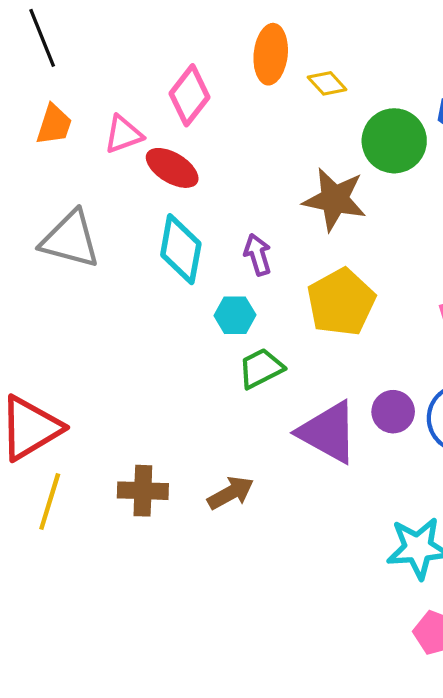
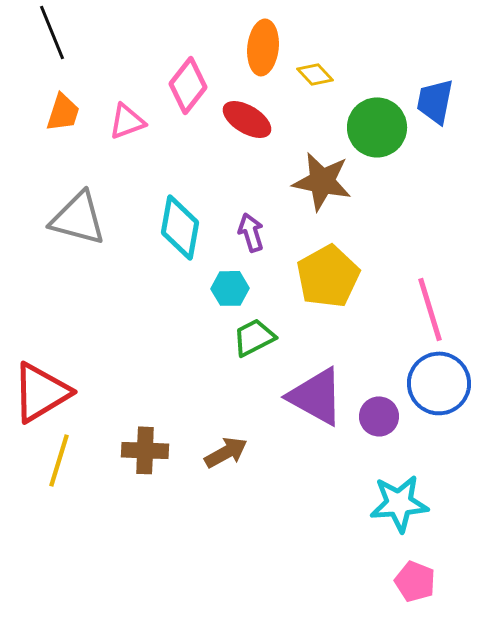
red ellipse: (172, 168) -> (247, 119), moved
purple circle: (393, 412) -> (379, 416), moved

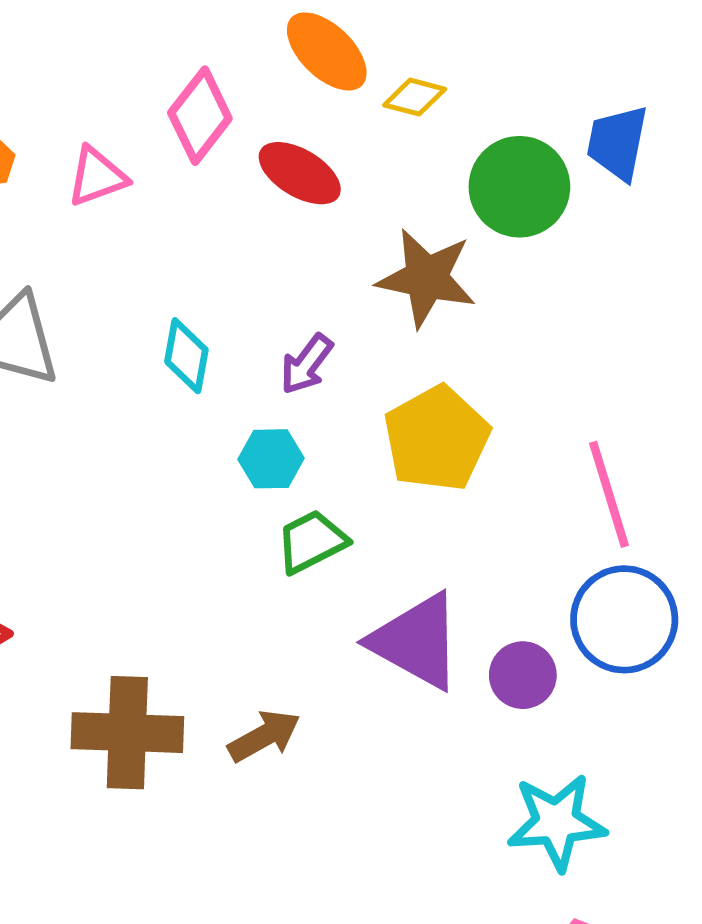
orange ellipse: (263, 47) -> (327, 51), turned -52
yellow diamond: (315, 74) -> (415, 97), turned -33
cyan diamond: (180, 227) -> (186, 356), size x0.7
purple arrow: (251, 232) -> (306, 364), turned -126
brown cross: (145, 450) -> (127, 733), size x1.4

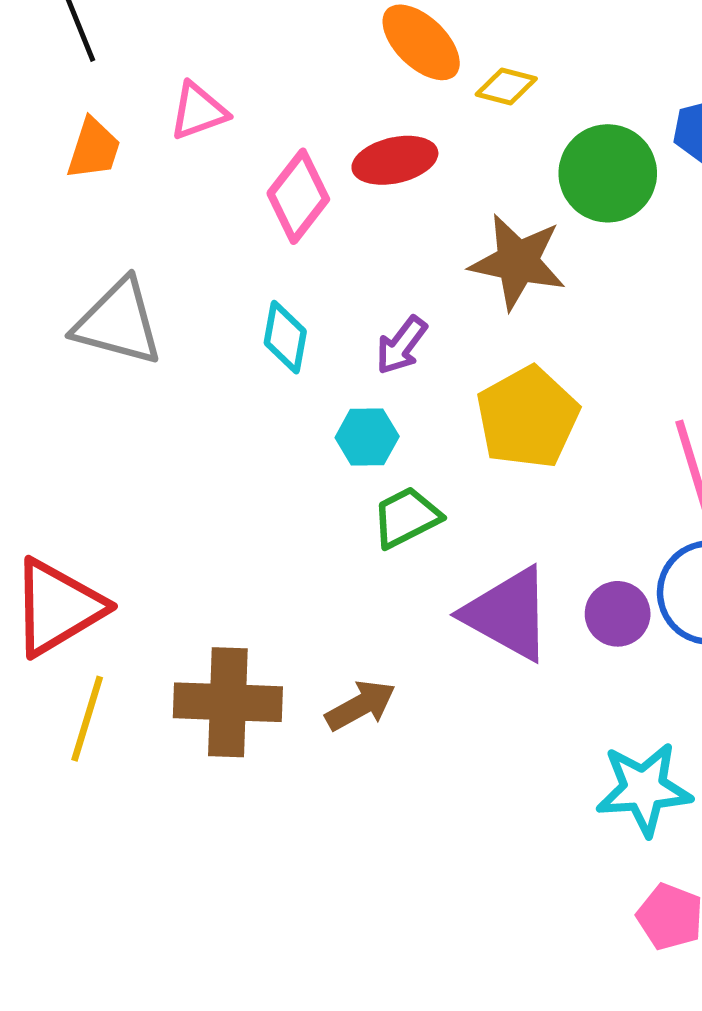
pink diamond: (200, 116) -> (298, 196), moved
red ellipse: (300, 173) -> (395, 160), turned -44
pink triangle: (97, 177) -> (198, 111), moved
purple circle: (523, 675) -> (618, 614), moved

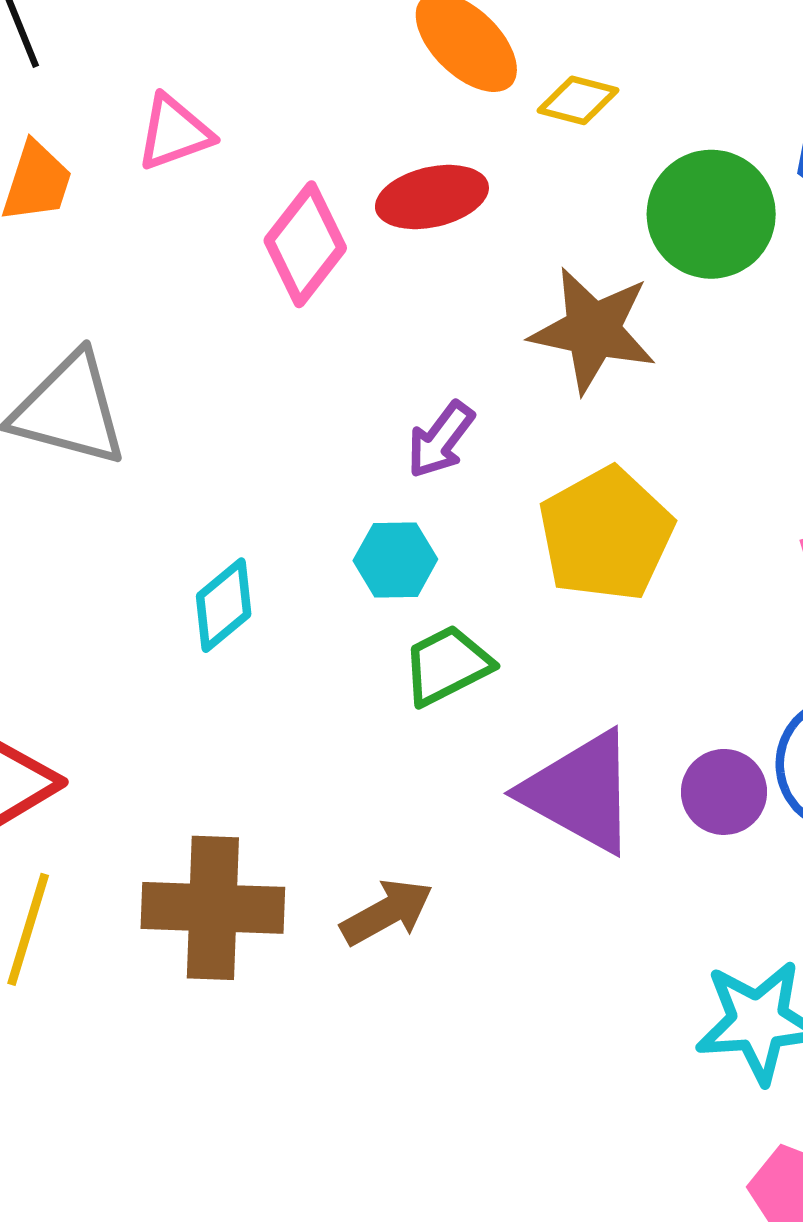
cyan diamond: (285, 337) -> (224, 605), moved, turned 40

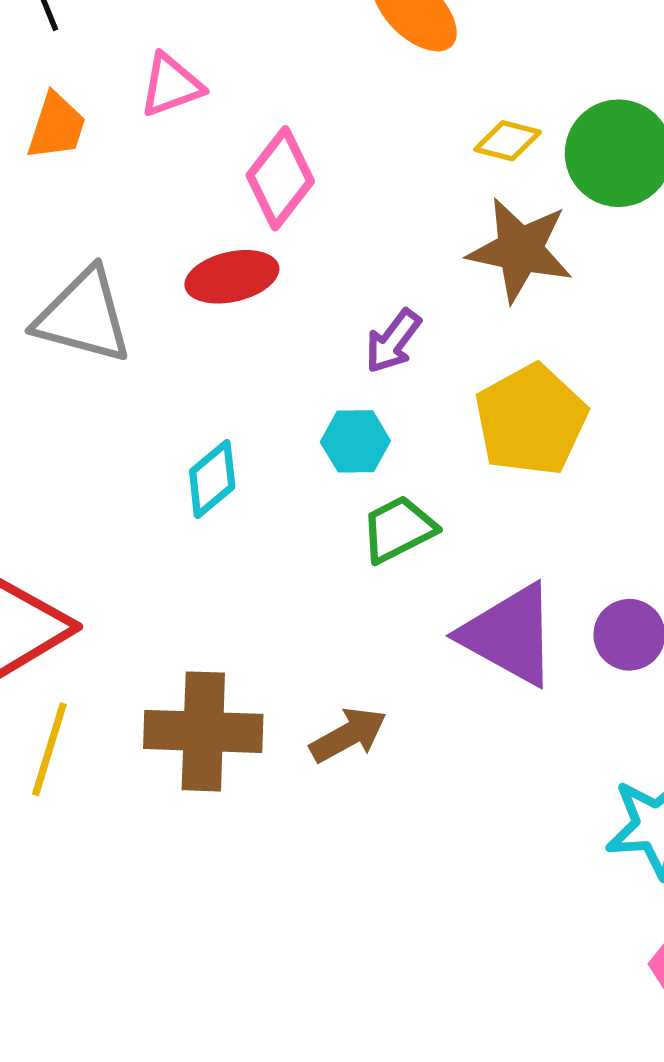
yellow diamond: (578, 100) -> (508, 141), moved
red ellipse: (432, 197) -> (232, 277), moved

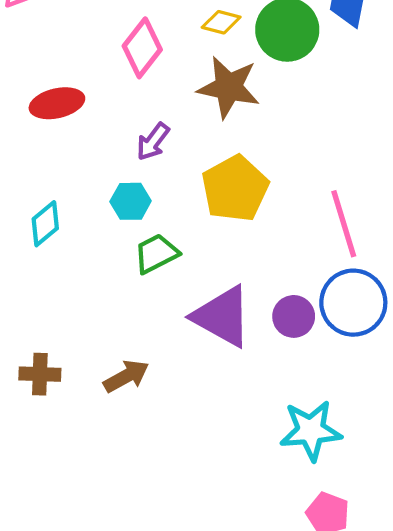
pink diamond: (280, 178) -> (142, 48), moved
brown cross: (203, 731) -> (40, 374), size x0.6

